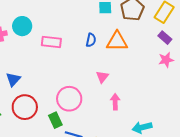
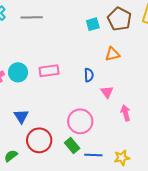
cyan circle: (22, 26) -> (18, 72), moved
blue semicircle: (91, 40) -> (89, 75), moved
orange triangle: (117, 41) -> (112, 54), size x0.7

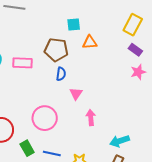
brown pentagon: (119, 19) -> (56, 50), moved, turned -30
orange triangle: (112, 54) -> (90, 42), moved
green rectangle: (72, 145) -> (27, 148), moved

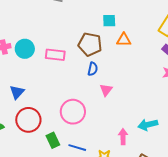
pink arrow: (91, 118) -> (123, 137), moved
cyan arrow: (120, 141) -> (148, 125), moved

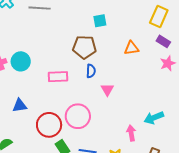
orange triangle: (124, 40) -> (131, 48), moved
pink rectangle: (55, 55) -> (58, 77), moved
blue triangle: (17, 92) -> (20, 105), turned 49
red circle: (28, 120) -> (49, 125), moved

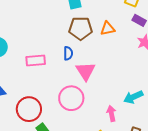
brown pentagon: (84, 47) -> (81, 28), moved
pink triangle: (107, 90) -> (85, 71), size x1.5
pink circle: (78, 116) -> (71, 98), moved

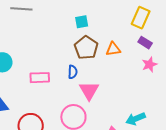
brown pentagon: (81, 28) -> (86, 48), turned 30

